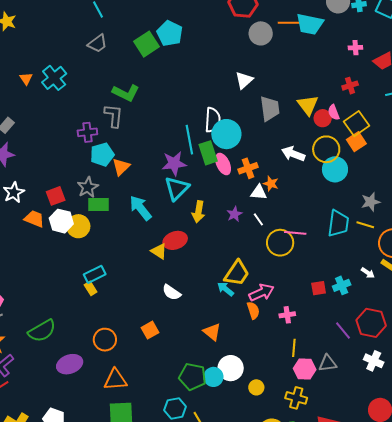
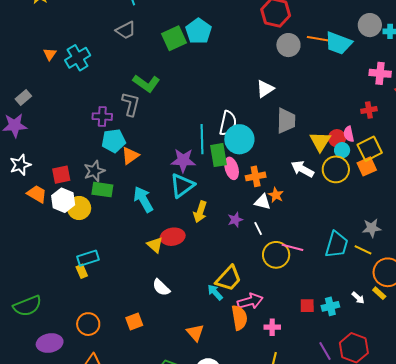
pink cross: (355, 48) -> (380, 73), size x1.5
yellow triangle: (308, 105) -> (320, 141), moved
cyan circle: (335, 169) -> (342, 150), moved, size x0.6
orange semicircle: (253, 310) -> (239, 318), size x1.4

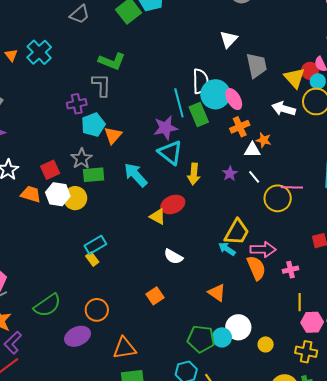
pink ellipse: (232, 168) -> (234, 99), moved
cyan triangle: (182, 186) -> (170, 153), turned -32
pink arrow: (250, 301) -> (263, 249), turned 30
orange circle: (88, 324) -> (97, 310), moved

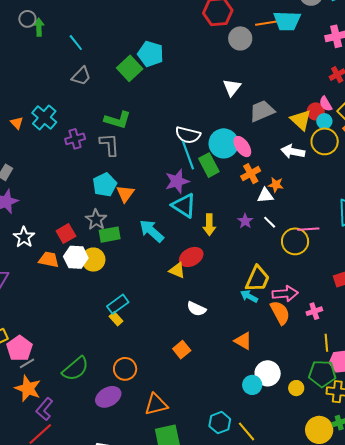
gray trapezoid: (257, 65) -> (262, 111), turned -96
white semicircle: (200, 81) -> (188, 135), moved, turned 110
purple cross: (77, 104) -> (75, 139), moved
green pentagon: (201, 339) -> (322, 374), moved

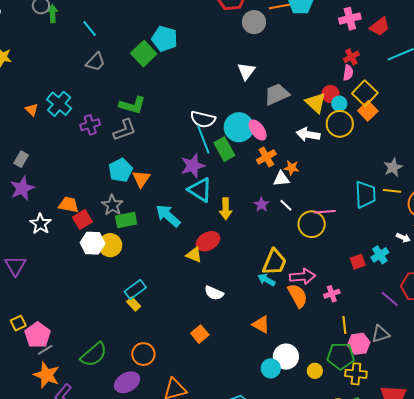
pink semicircle: (326, 104) -> (348, 73), moved, turned -140
gray L-shape: (109, 145) -> (125, 130), turned 75
orange trapezoid: (49, 260) -> (69, 205), moved

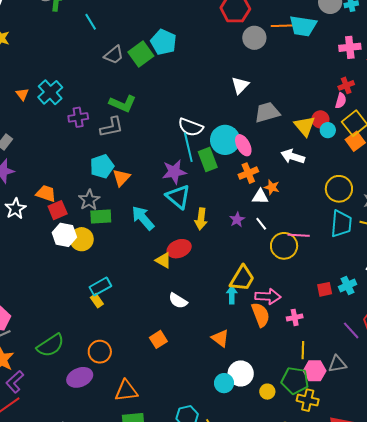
gray trapezoid: (95, 62) -> (114, 55), moved
yellow circle: (340, 124) -> (339, 189), moved
cyan arrow: (266, 280) -> (232, 295), turned 54

